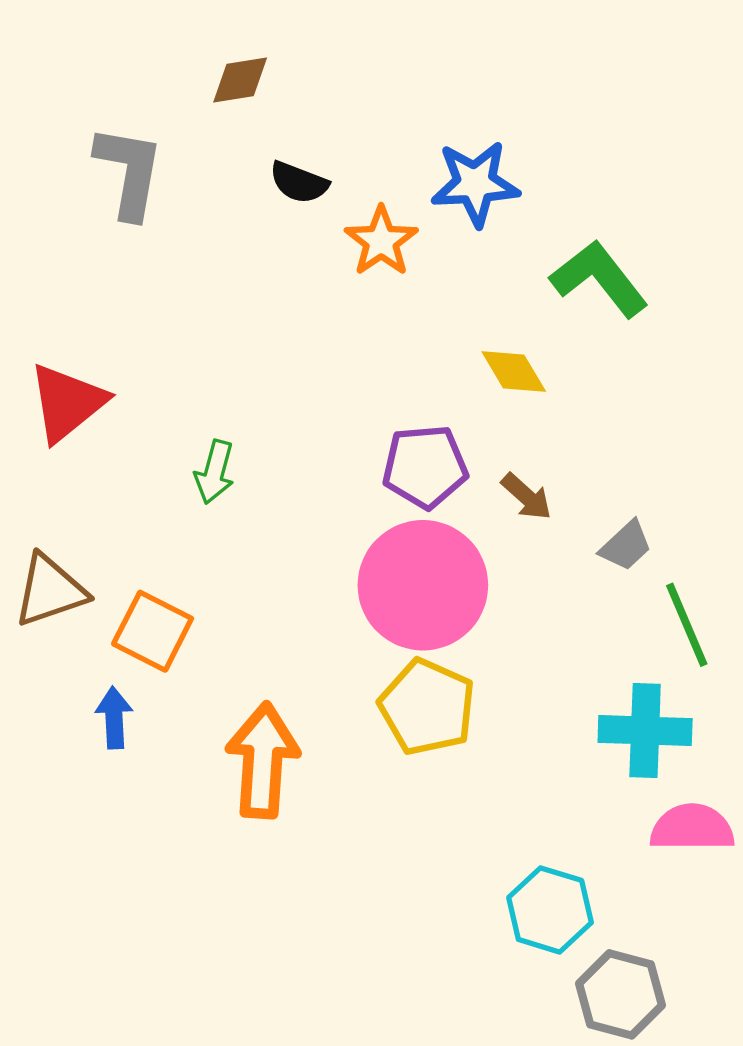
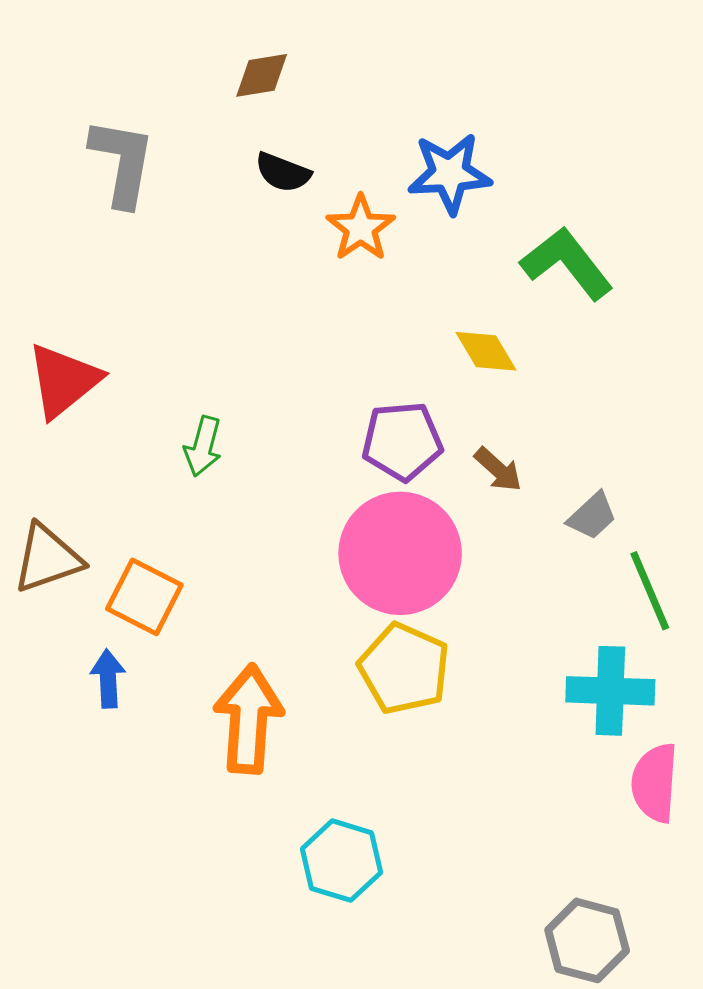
brown diamond: (240, 80) -> (262, 75), moved
pink semicircle: (692, 828) -> (655, 783), turned -86
cyan hexagon: (550, 910) -> (341, 861), moved

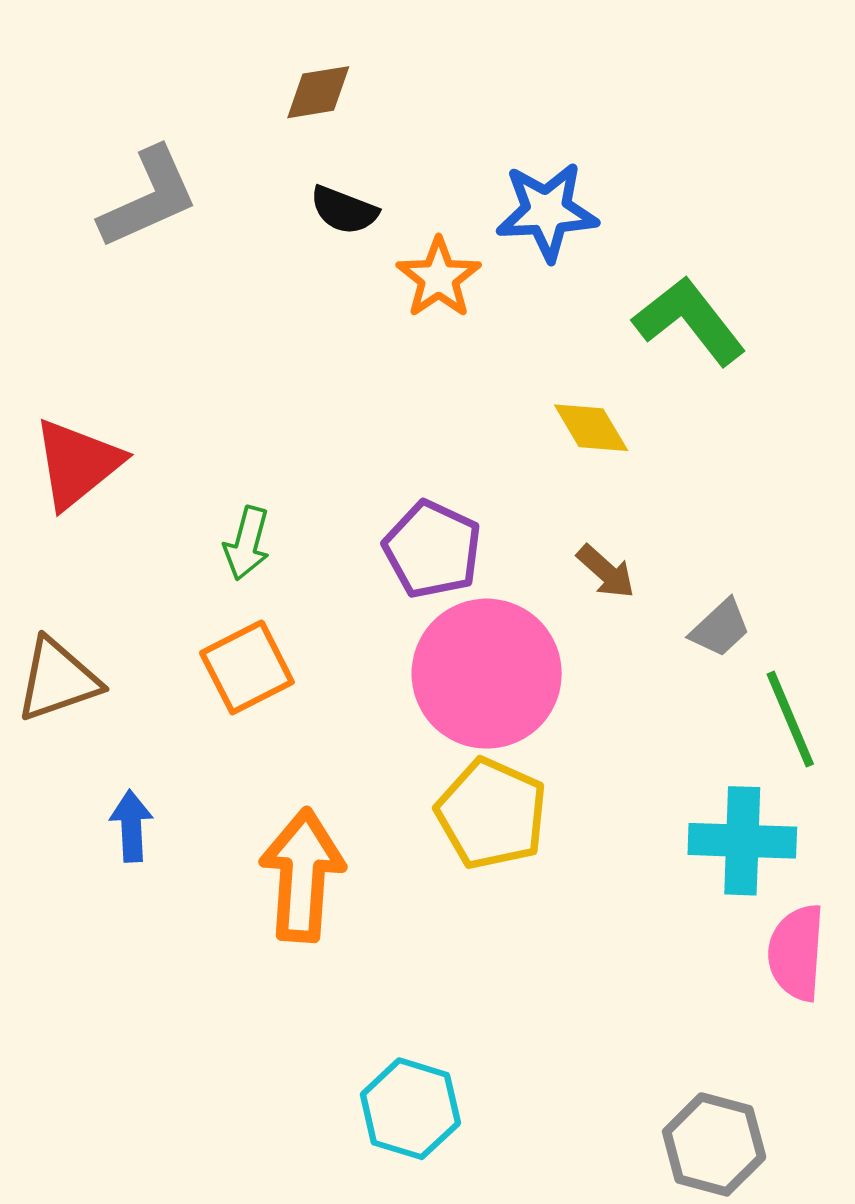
gray L-shape: (122, 162) -> (149, 198), turned 56
purple pentagon: (402, 441) -> (433, 549), moved, turned 30
orange square: (144, 597) -> (247, 667), moved, turned 36
cyan hexagon: (341, 861) -> (410, 1109), moved

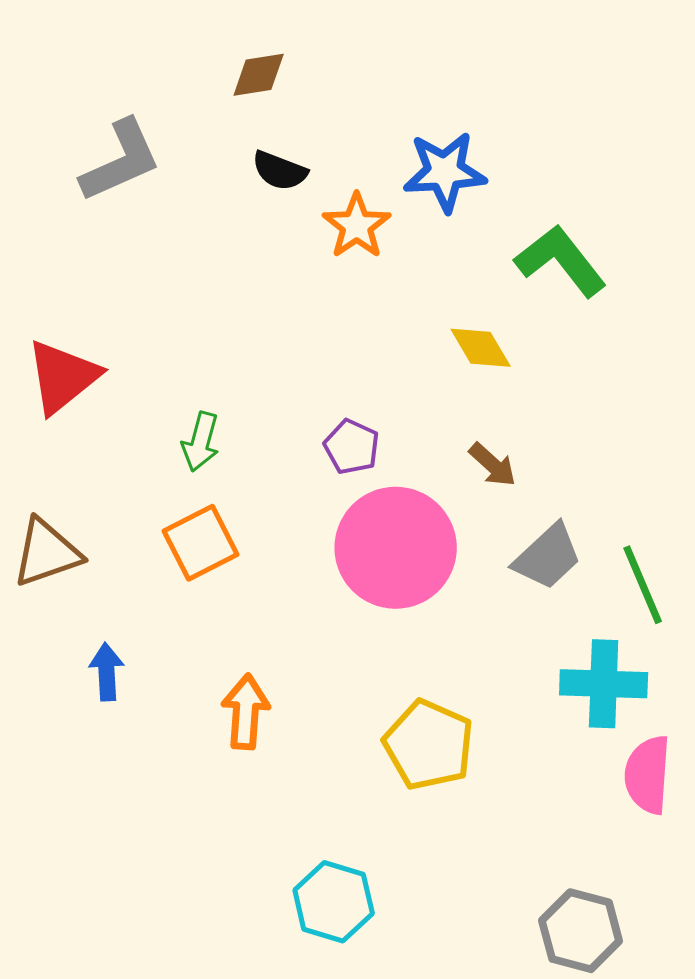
purple pentagon: (433, 549) -> (352, 447), size x0.7
gray trapezoid: (720, 628) -> (548, 557), moved, size x1.4
yellow pentagon: (492, 814) -> (429, 745), moved
orange arrow: (302, 875) -> (246, 712), size x0.7

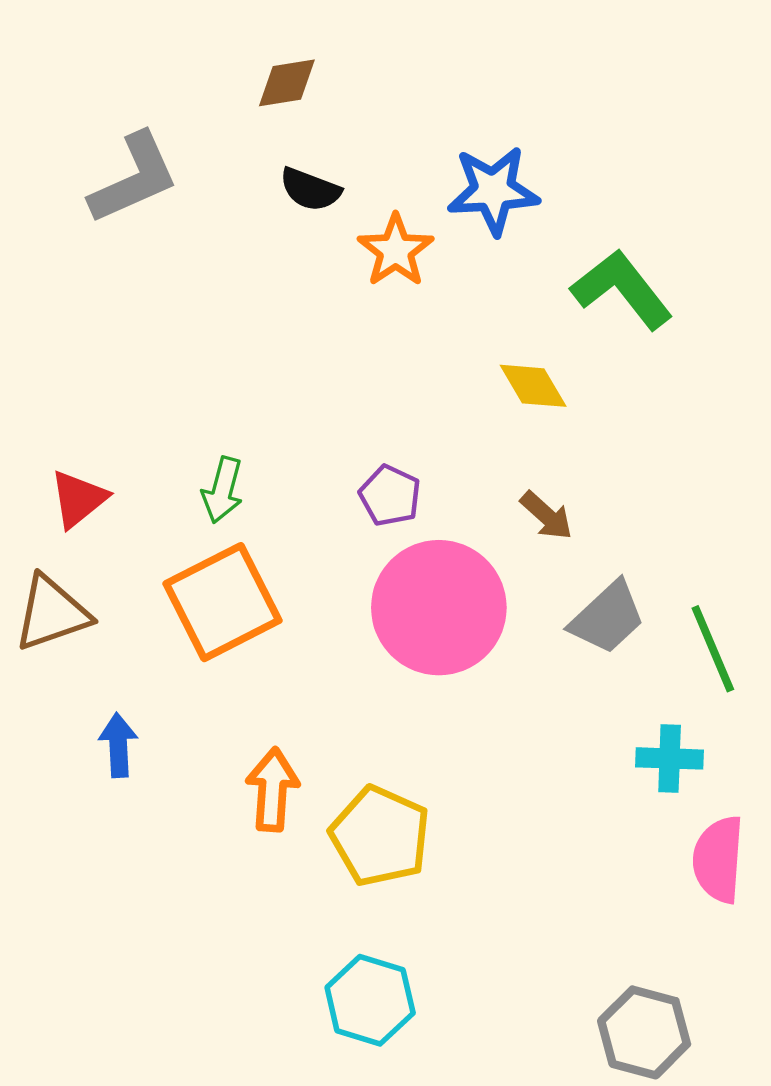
red triangle: (63, 377) -> (78, 499), moved, size x0.7
orange square: (201, 543) -> (223, 602), size x1.4
cyan cross: (604, 684) -> (670, 758), size x0.7
yellow pentagon: (429, 745) -> (380, 836), moved

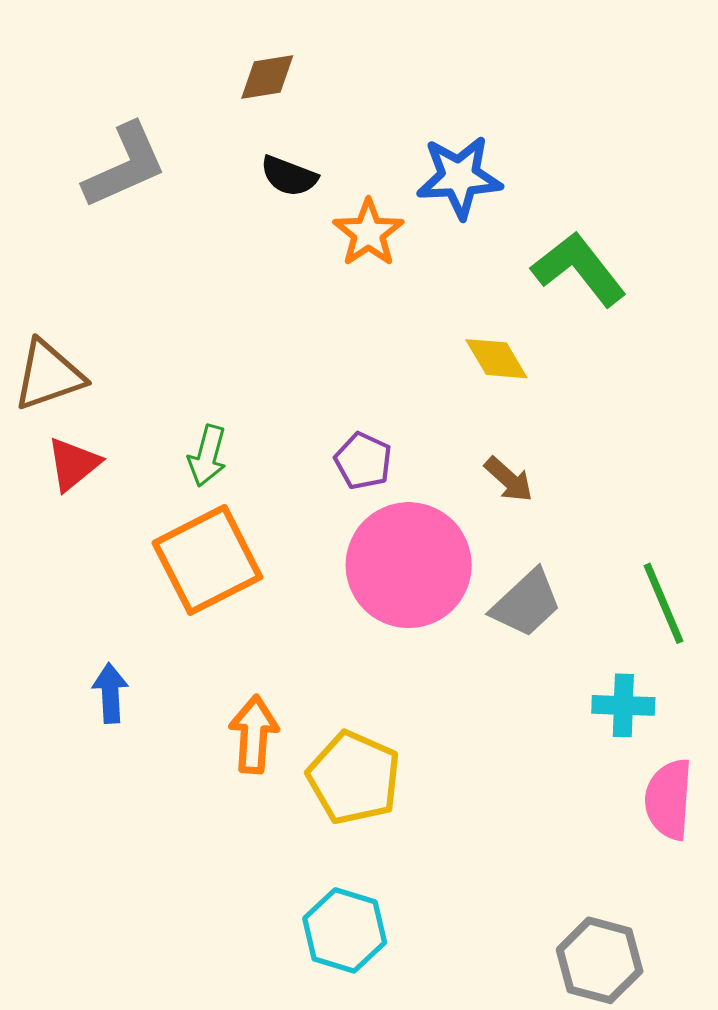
brown triangle: (52, 613) -> (48, 375), moved
gray trapezoid: (607, 618) -> (526, 603), moved

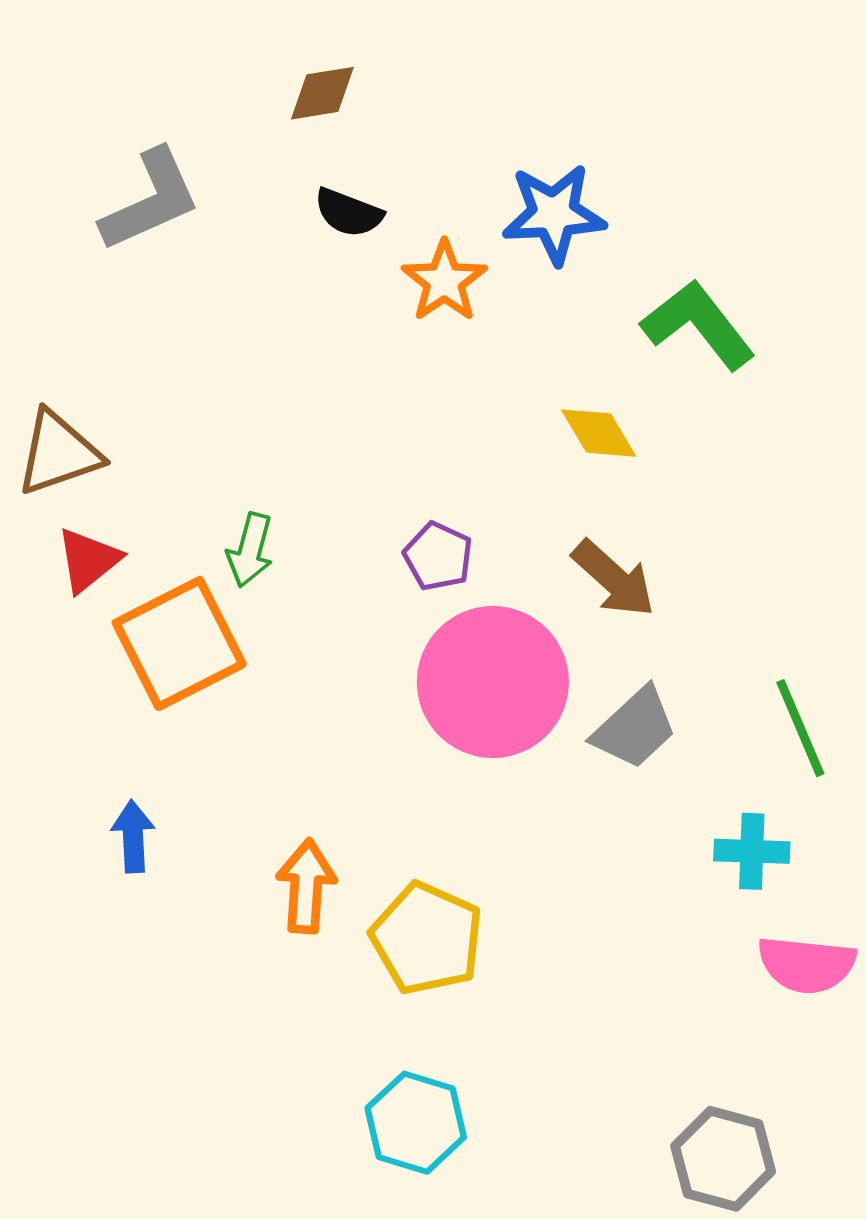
brown arrow: (509, 479) -> (614, 579), size x1.4
orange square: (207, 560) -> (179, 643), moved
pink semicircle: (669, 799) -> (807, 965), turned -88

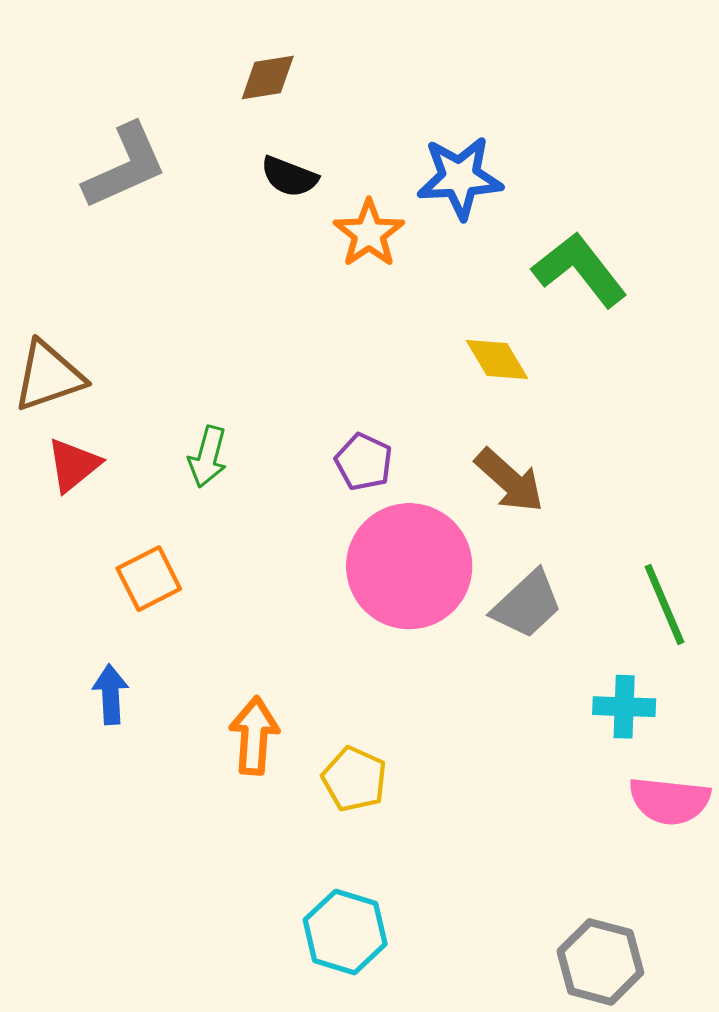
orange square: (179, 643) -> (149, 579), moved, size x0.6
yellow pentagon: (427, 938) -> (354, 779), size x0.7

